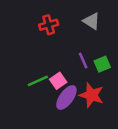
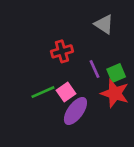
red cross: (49, 25) -> (62, 51), moved
red star: (92, 95) -> (115, 93), moved

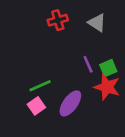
red cross: (62, 51) -> (58, 20), moved
pink square: (66, 92) -> (36, 106), moved

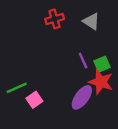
green line: (40, 86) -> (17, 88), moved
purple ellipse: (70, 103) -> (82, 97), moved

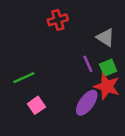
gray triangle: (91, 21) -> (106, 37), moved
green line: (17, 88) -> (24, 78), moved

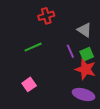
green line: (24, 78) -> (33, 47), moved
purple ellipse: (87, 103) -> (84, 94), moved, turned 70

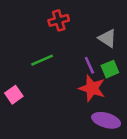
red star: (86, 69) -> (92, 88), moved
pink square: (29, 84) -> (14, 95), moved

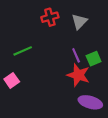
gray triangle: (107, 38) -> (79, 22), moved, turned 42
green line: (42, 60) -> (23, 51), moved

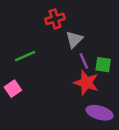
gray triangle: (79, 22) -> (74, 39), moved
green square: (94, 59) -> (103, 65), turned 32

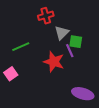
green square: (103, 65) -> (76, 42), moved
red star: (86, 83) -> (54, 62), moved

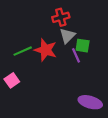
red cross: (46, 16) -> (61, 17), moved
red star: (54, 62) -> (46, 50), moved

